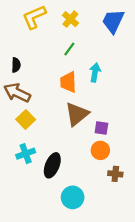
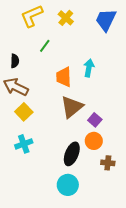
green line: (69, 49) -> (45, 46), moved
purple square: (101, 128) -> (95, 120), turned 32
black ellipse: (52, 165) -> (72, 154), moved

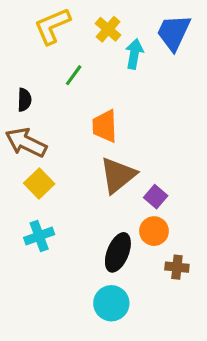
cyan arrow: (89, 68) -> (134, 54), moved

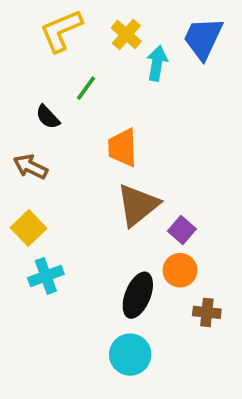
black semicircle: (24, 100) -> (48, 117), moved, turned 135
brown arrow: (26, 142) -> (30, 167), size x0.7
yellow square: (39, 183) -> (29, 228), moved

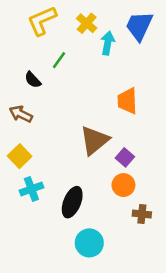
orange trapezoid: (122, 148) -> (127, 101), moved
black ellipse: (138, 295) -> (72, 202), moved

